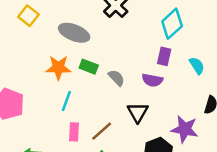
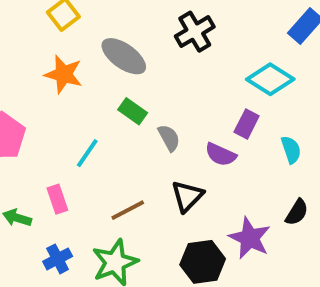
cyan diamond: (172, 24) -> (270, 79), turned 60
orange star: (58, 68) -> (64, 74), moved
pink rectangle: (74, 132) -> (57, 199), moved, turned -36

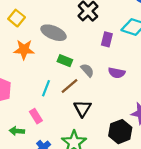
purple rectangle: (247, 124) -> (107, 39), moved
black triangle: (187, 196) -> (82, 108), moved
brown line: (128, 210) -> (70, 86), moved

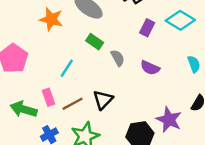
brown line: (70, 86) -> (73, 104), moved
green arrow: (17, 131) -> (24, 109), size x1.5

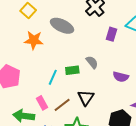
green rectangle: (95, 42) -> (72, 70), moved, turned -32
purple semicircle: (150, 68) -> (121, 77), moved

